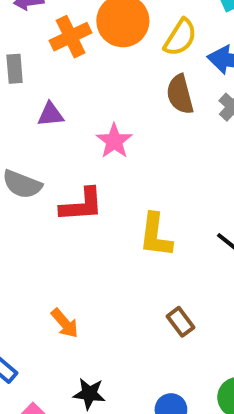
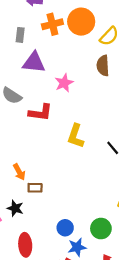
purple triangle: (50, 114) -> (34, 62), size x1.6
brown rectangle: (181, 322) -> (35, 188), moved, turned -64
black star: (89, 394) -> (15, 208), moved

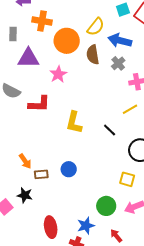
orange circle: (81, 22) -> (67, 41), moved
orange cross: (52, 24) -> (42, 21), turned 30
blue circle: (65, 228) -> (69, 169), moved
red ellipse: (25, 245) -> (51, 227), moved

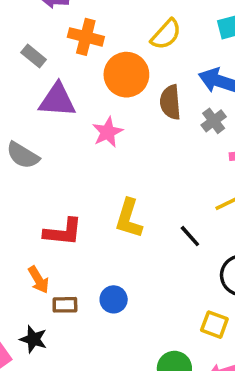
yellow semicircle: (96, 27) -> (166, 34), moved
gray rectangle: (13, 34) -> (34, 56), turned -56
red L-shape: (39, 104) -> (63, 232), moved

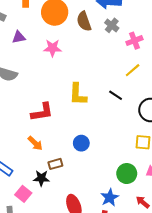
purple triangle: (57, 100) -> (19, 37), size x0.6
pink star: (108, 132) -> (52, 48), turned -30
brown rectangle: (65, 305) -> (55, 164), moved

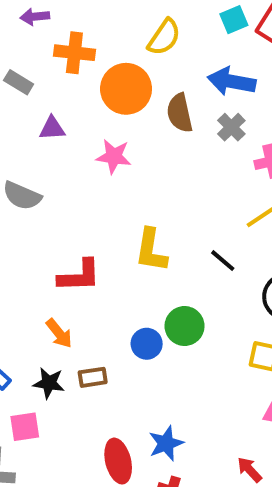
green circle: (127, 174) -> (185, 326), moved
black star: (41, 178) -> (49, 383), moved
pink square: (23, 194) -> (25, 427), turned 35
blue star: (110, 198) -> (166, 443), moved

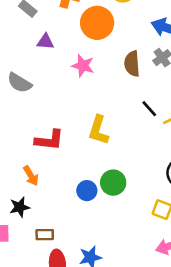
brown semicircle: (180, 113) -> (132, 64), moved
black line: (223, 261) -> (149, 109), moved
brown rectangle: (93, 377) -> (45, 235), moved
black star: (49, 383) -> (20, 207), turned -30

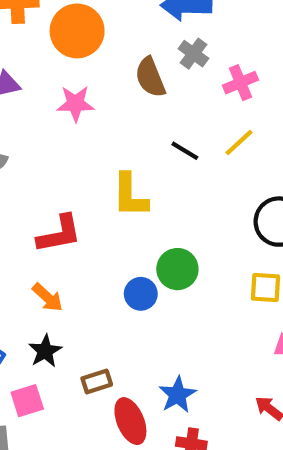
black line: (149, 109) -> (185, 151), moved

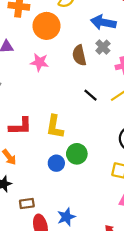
yellow L-shape: (130, 195) -> (55, 127), moved

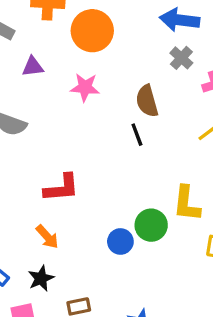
brown semicircle: (79, 55) -> (147, 101), moved
black line: (90, 95) -> (137, 135), moved, turned 32
yellow L-shape: (55, 127) -> (187, 204), moved

